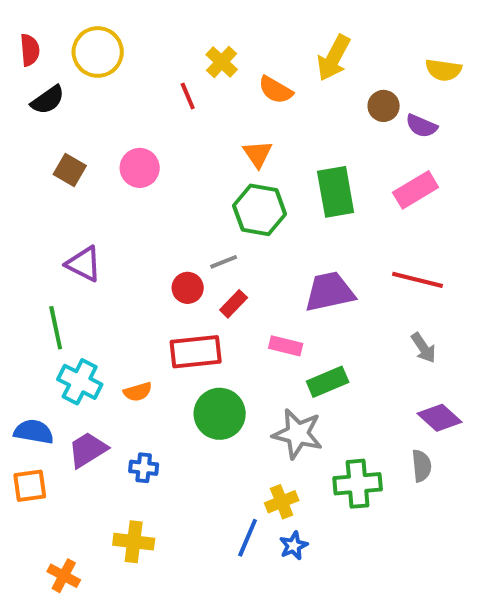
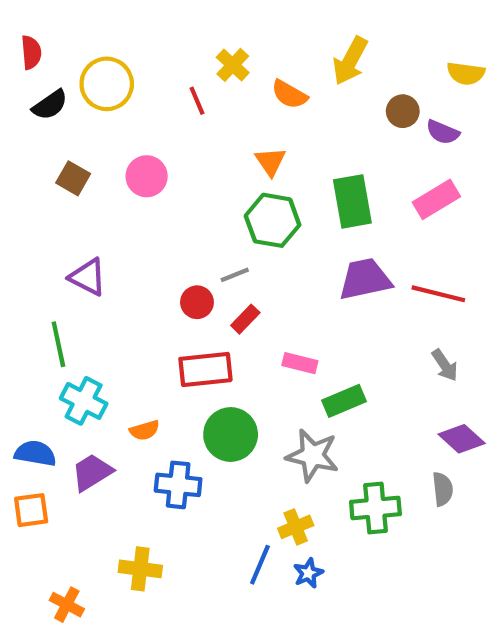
yellow circle: (98, 52) -> (107, 84), moved
purple trapezoid: (330, 292) -> (365, 279), moved
orange semicircle: (138, 392) -> (145, 430), moved
blue cross: (144, 468) -> (178, 485), moved, size x1.5

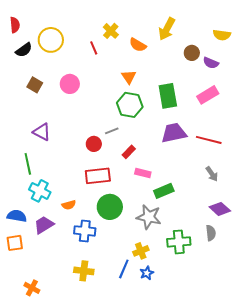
red rectangle: (245, 319) -> (129, 152), moved
yellow cross: (140, 569) -> (84, 271), moved

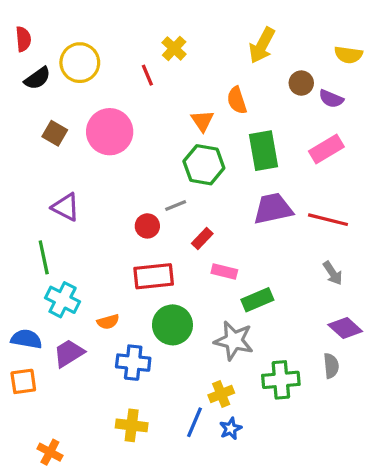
orange semicircle: (138, 45) -> (237, 100), moved, turned 42
pink circle: (70, 84) -> (110, 132), size x1.5

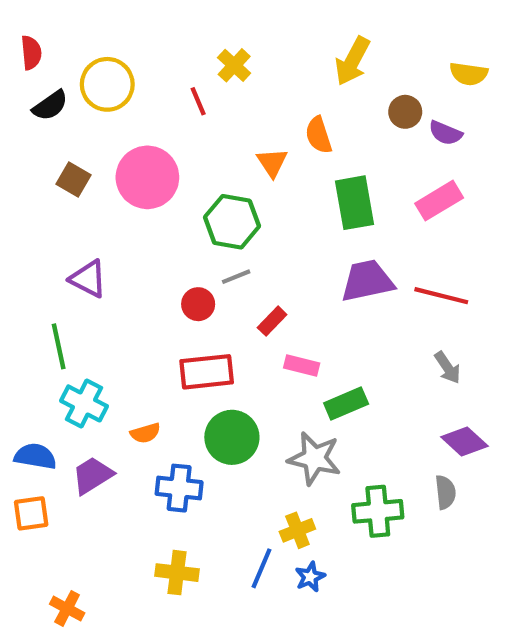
green hexagon: (204, 165) -> (232, 222), moved

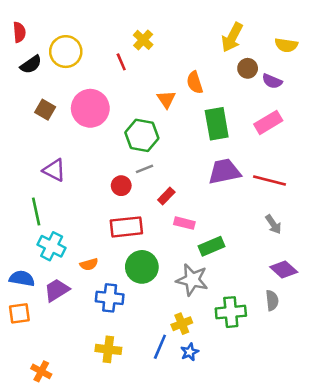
yellow arrow: (352, 61) -> (232, 37), moved

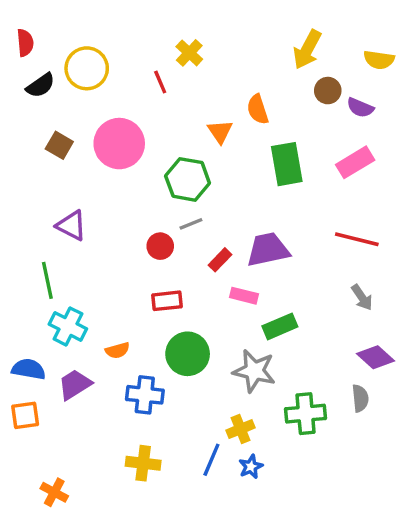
purple trapezoid: (224, 171) -> (268, 250), moved
red rectangle: (126, 227) -> (167, 301), size x0.7

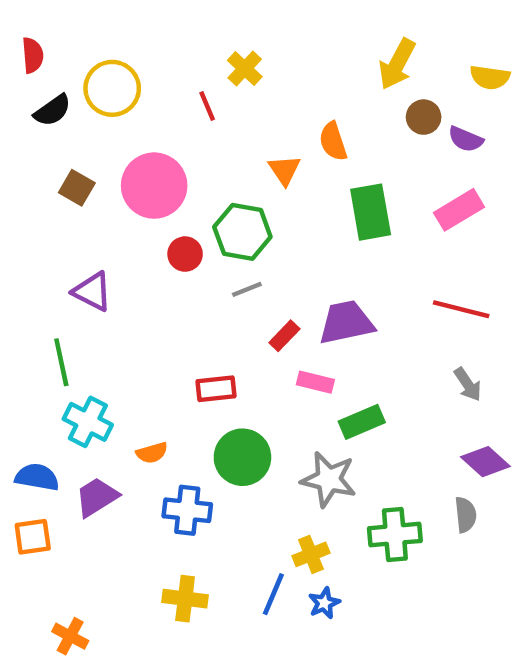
red circle: (160, 246) -> (185, 254), moved

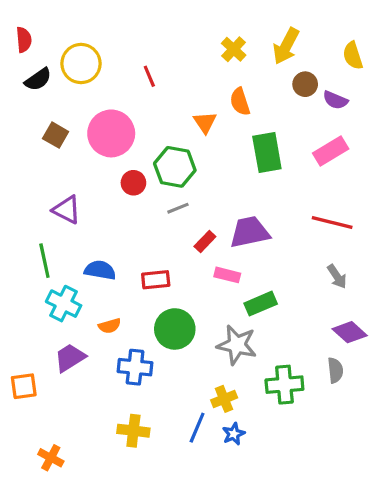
yellow cross: (245, 68) -> (234, 49), moved
yellow semicircle: (490, 77) -> (353, 56), turned 64
blue semicircle: (37, 477) -> (100, 270), moved

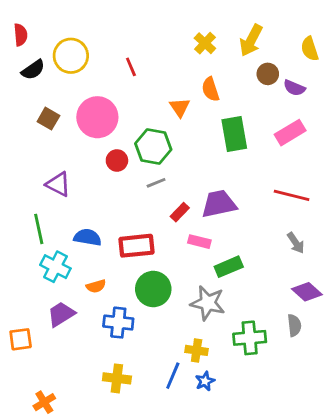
red rectangle: (156, 280) -> (136, 246), size x1.4
yellow cross: (224, 399) -> (197, 350), turned 30
orange cross: (51, 458) -> (44, 402), turned 30

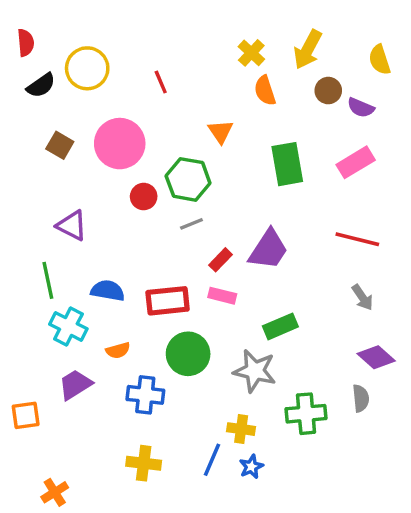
orange semicircle: (211, 89) -> (265, 91), moved
purple trapezoid: (219, 204) -> (268, 250), turned 135
pink rectangle: (199, 242) -> (222, 296), moved

